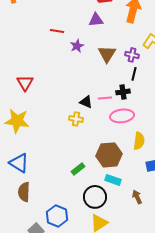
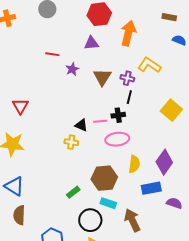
brown arrow: (137, 197) -> (132, 220), size x1.6

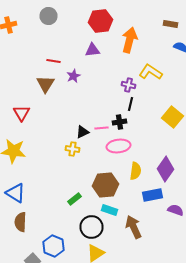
brown triangle: (102, 77) -> (46, 84), moved
black triangle: (81, 125) -> (82, 132), turned -48

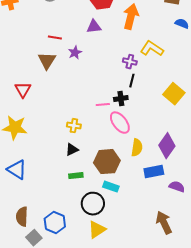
black triangle: (82, 132) -> (72, 150), moved
pink ellipse: (118, 146) -> (120, 123), turned 60
green rectangle: (74, 199) -> (76, 176), turned 32
brown semicircle: (20, 222) -> (22, 217), moved
brown arrow: (134, 227) -> (164, 223), moved

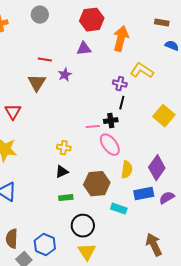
cyan rectangle: (111, 187) -> (119, 209), moved
purple semicircle: (177, 187) -> (167, 198), moved, turned -49
yellow triangle: (97, 230) -> (87, 252), turned -30

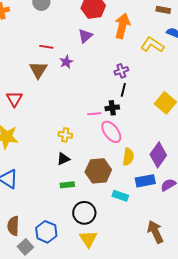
purple triangle: (84, 49) -> (85, 36), turned -35
yellow L-shape: (142, 71) -> (152, 45), moved
purple cross: (120, 84) -> (121, 71), turned -32

